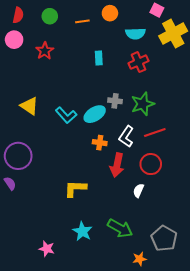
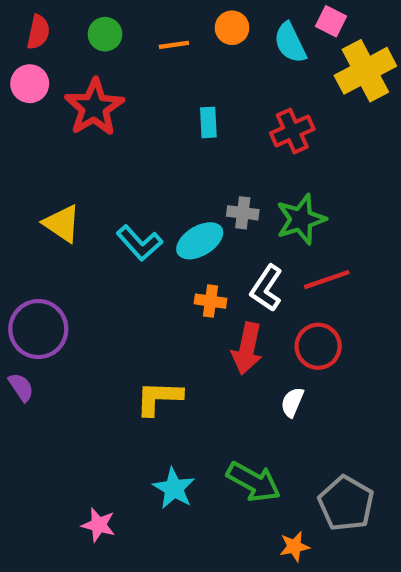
cyan semicircle: (135, 34) -> (290, 43), moved, turned 66
red star: (45, 51) -> (94, 107), size x1.5

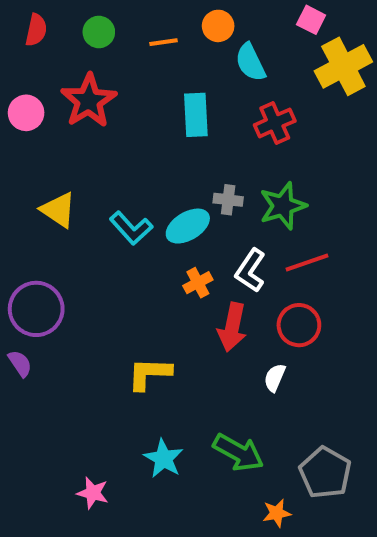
cyan semicircle: (290, 43) -> (250, 62), moved
pink circle: (30, 84) -> (26, 113), moved
cyan rectangle: (208, 122) -> (196, 115), size x1.5
orange cross: (210, 301) -> (198, 283), turned -36

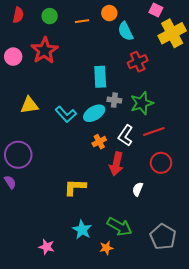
cyan rectangle: (196, 115) -> (100, 77), moved
yellow triangle: (58, 210) -> (29, 105), turned -42
red circle: (299, 325) -> (161, 163), moved
orange star: (277, 513) -> (106, 248), moved

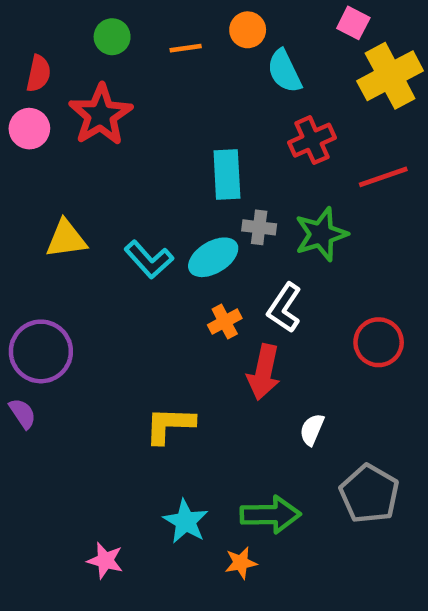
red semicircle: (18, 15) -> (39, 73), moved
red line: (154, 131) -> (383, 177), moved
red circle: (161, 163) -> (379, 342), moved
green arrow: (119, 227) -> (271, 515), turned -30
gray pentagon: (163, 237) -> (369, 494), moved

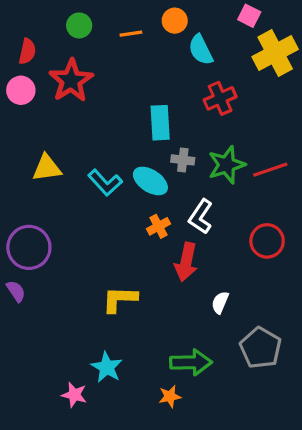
red line: (383, 177) -> (270, 170), moved
cyan ellipse: (213, 257) -> (150, 181), turned 64
cyan star: (186, 521) -> (107, 367), moved

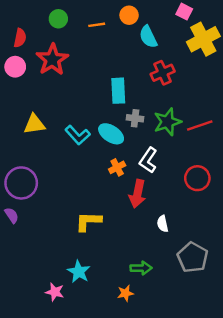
white semicircle: (220, 302) -> (163, 224), turned -35
green arrow: (191, 362) -> (141, 268), size x0.7

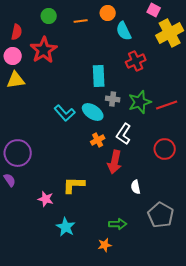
yellow triangle: (34, 124) -> (16, 80), moved
pink star: (55, 292) -> (46, 199), moved

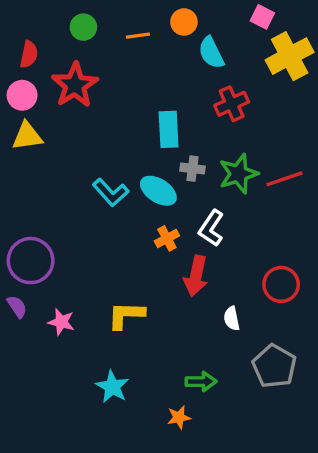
red circle: (165, 149) -> (281, 284), moved
pink star: (46, 199) -> (61, 322), moved

